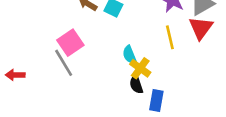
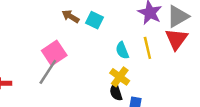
cyan semicircle: (130, 55) -> (122, 50), moved
gray line: (64, 63) -> (48, 72), turned 64

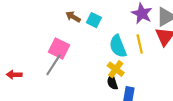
cyan semicircle: (122, 50) -> (118, 46), size x1.5
pink square: (54, 53) -> (59, 48), turned -30

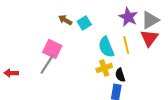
cyan square: (94, 20) -> (84, 23), turned 32
yellow cross: (116, 69) -> (104, 68), turned 35
black semicircle: (112, 82) -> (120, 75), moved

